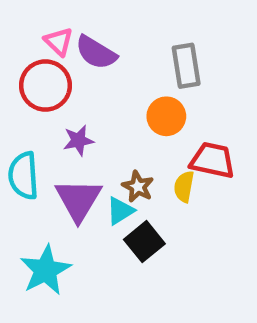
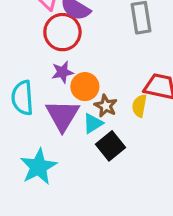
red circle: (45, 86) -> (62, 32), moved
orange circle: (166, 116) -> (85, 87), moved

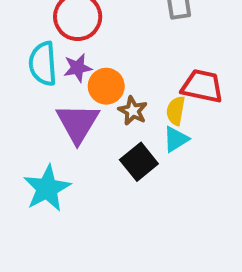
cyan semicircle: (22, 98) -> (43, 64), moved
cyan triangle: (93, 123) -> (176, 139), moved

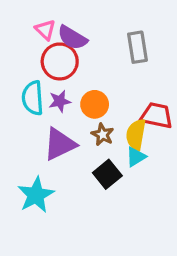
orange circle: (106, 86) -> (95, 104), moved
yellow semicircle: (176, 111) -> (136, 135), size x1.4
purple triangle: (78, 123) -> (60, 144), turned 33

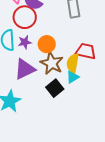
brown star: (103, 135) -> (52, 63), size x1.6

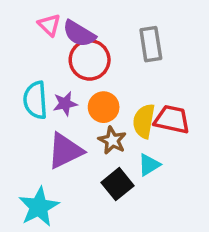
red circle: (25, 17) -> (90, 60), moved
brown star: (52, 63) -> (112, 140), size x0.7
yellow semicircle: (73, 63) -> (144, 121), moved

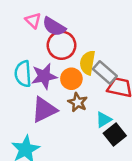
gray rectangle: (151, 44) -> (105, 73), moved, turned -40
purple star: (65, 104) -> (44, 76), size x1.5
yellow semicircle: (144, 121) -> (88, 63), moved
black square: (118, 184) -> (115, 135), moved

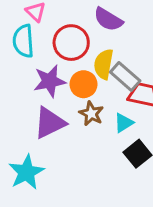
purple semicircle: (54, 27) -> (108, 19), moved
cyan semicircle: (23, 74) -> (23, 41), moved
cyan triangle: (104, 120) -> (124, 123), moved

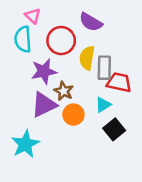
gray rectangle: (125, 76) -> (104, 68), turned 50
orange circle: (84, 84) -> (73, 115), moved
brown star: (91, 114) -> (64, 91), moved

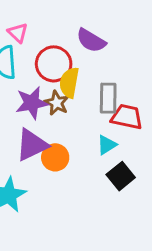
yellow semicircle: (87, 58) -> (69, 83), moved
brown star: (64, 91) -> (57, 103), moved
orange circle: (73, 115) -> (55, 157), moved

